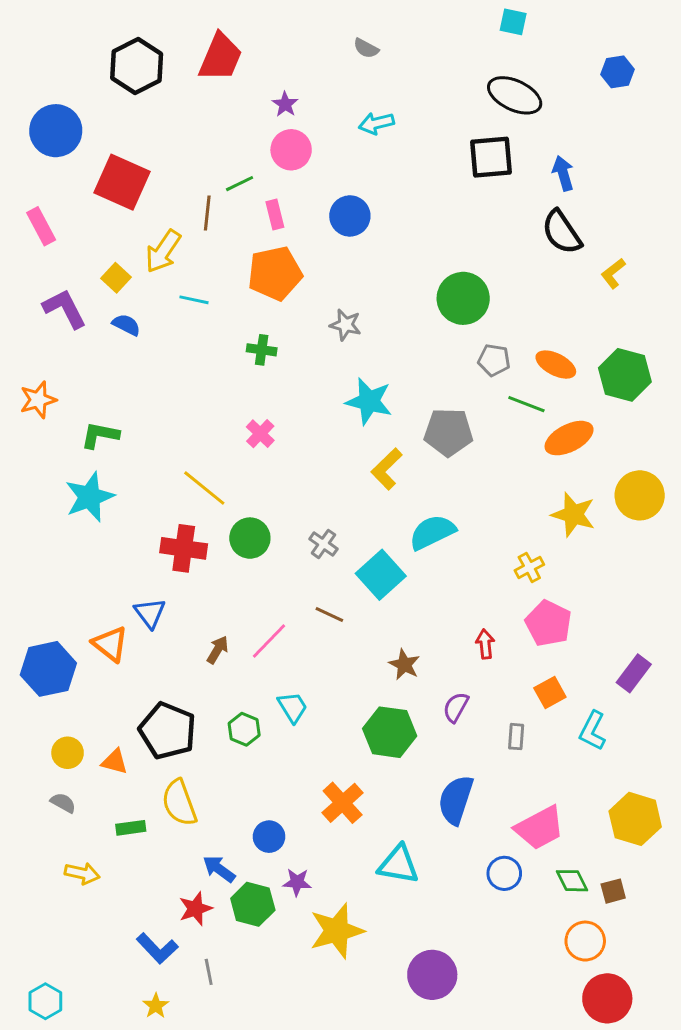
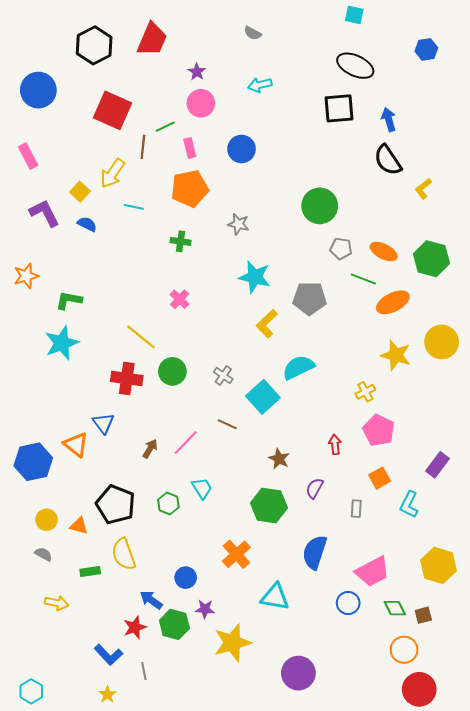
red square: (122, 182) -> (112, 110), moved

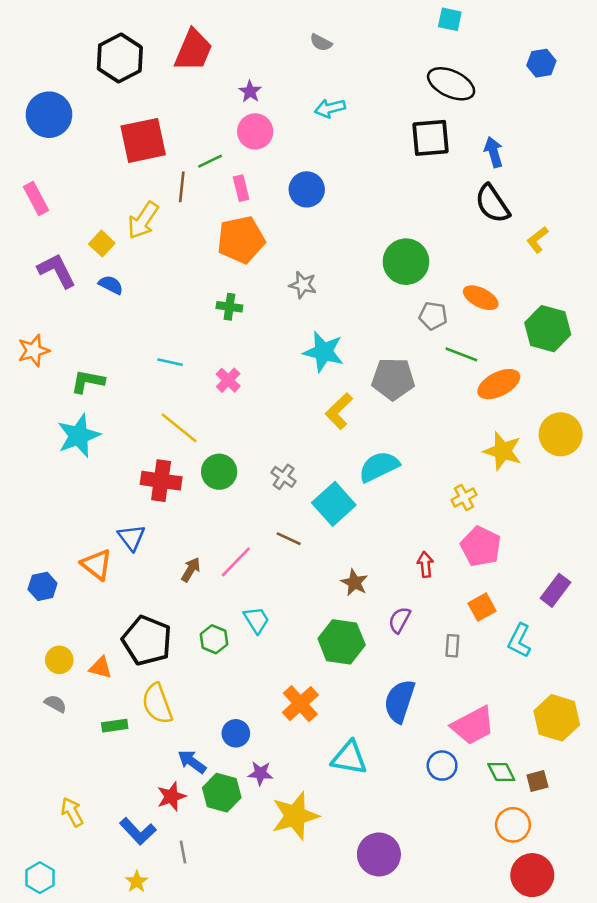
red square: (112, 110) -> (143, 140), turned -36
cyan line: (134, 207) -> (170, 362), moved
orange ellipse: (384, 252) -> (481, 298), moved
blue hexagon: (33, 462) -> (43, 586), size x0.6
yellow arrow: (57, 603) -> (72, 812), moved, turned -130

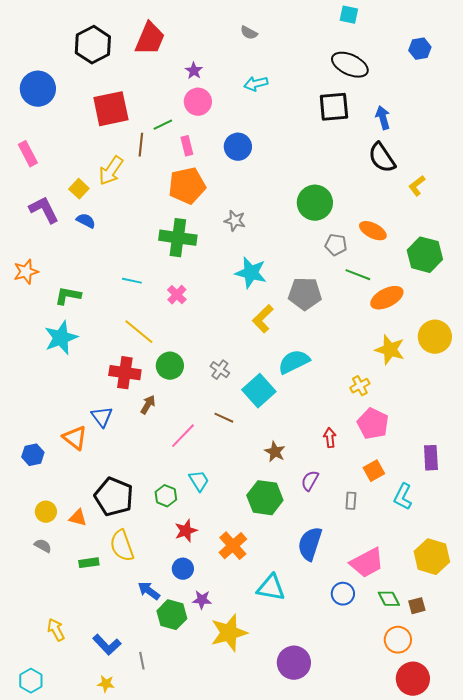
green cross: (229, 307) -> (178, 238), size x1.8
brown arrow: (191, 570) -> (148, 405), moved
purple rectangle: (555, 590) -> (431, 458), turned -40
red star: (171, 796) -> (186, 531), moved
yellow star: (137, 882) -> (106, 684), turned -30

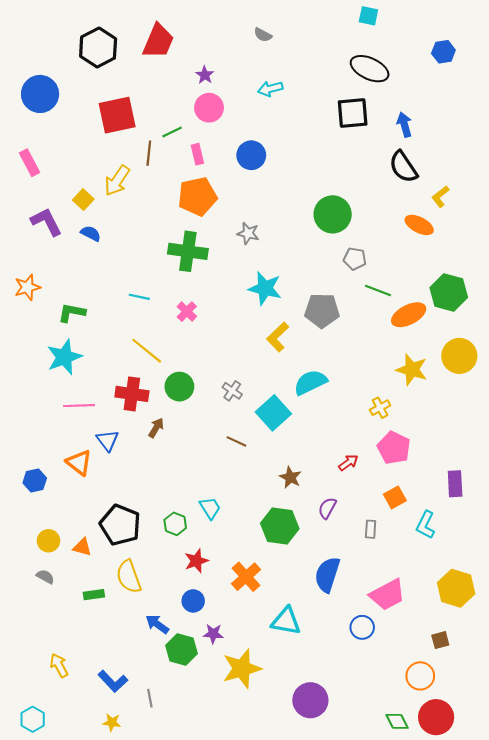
orange ellipse: (373, 231) -> (419, 225), moved
green hexagon: (425, 255) -> (449, 293), moved
pink line: (183, 436) -> (79, 406), moved, turned 44
red arrow: (330, 438) -> (348, 463), turned 60
green diamond: (389, 599) -> (397, 721), moved

